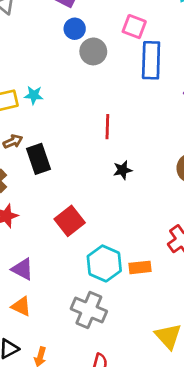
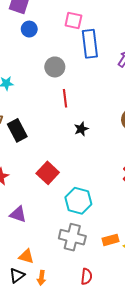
gray circle: (93, 51) -> (55, 67), moved
orange rectangle: (140, 267) -> (110, 240), moved
orange triangle: (21, 306) -> (26, 256), moved

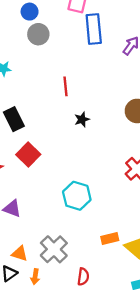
gray circle: (55, 67) -> (38, 34), moved
red square: (48, 173) -> (28, 155), moved
gray cross: (72, 237) -> (54, 249), moved, turned 30

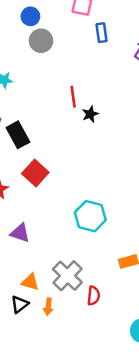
blue rectangle: (94, 29) -> (101, 33), size x0.6
black star: (82, 119) -> (90, 114), moved
red semicircle: (83, 277) -> (94, 296), moved

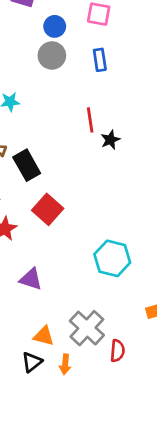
blue circle: (30, 16) -> (55, 26), moved
blue rectangle: (101, 33) -> (100, 60), moved

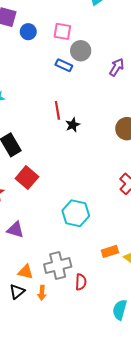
blue circle: (55, 26) -> (28, 32), moved
gray circle: (52, 55) -> (81, 51), moved
blue rectangle: (100, 60) -> (64, 65), turned -56
gray cross: (87, 328) -> (58, 266), turned 35

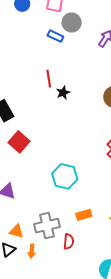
orange rectangle: (110, 251) -> (84, 215), moved

